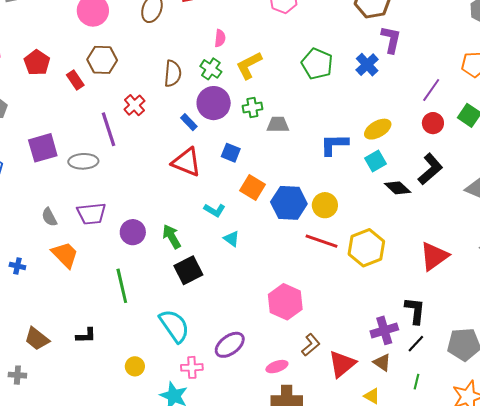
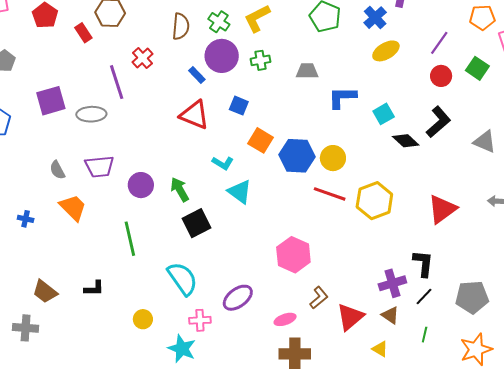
gray trapezoid: (278, 124) -> (307, 71), moved
yellow ellipse: (378, 129) -> (386, 51), moved
cyan triangle: (232, 239) -> (240, 192), size x1.5
gray cross: (17, 375) -> (26, 328), size x1.4

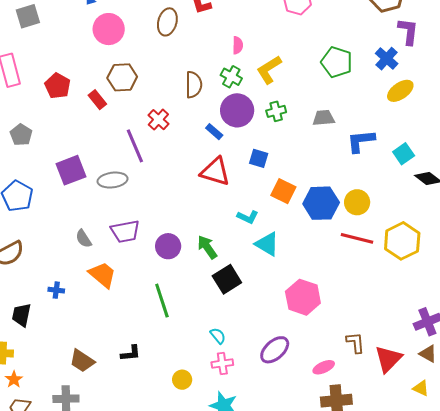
pink hexagon: (293, 255) -> (303, 297), moved
cyan semicircle: (182, 279) -> (218, 336), size x0.5
brown L-shape: (319, 298) -> (355, 343), turned -50
pink cross: (200, 320) -> (222, 364), moved

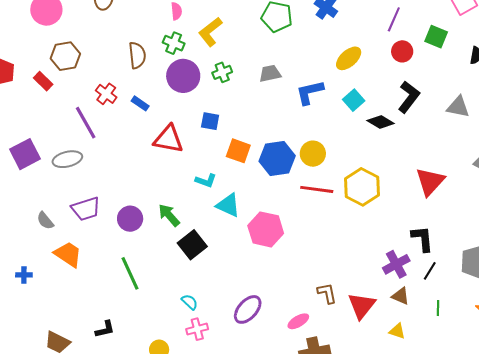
yellow ellipse: (400, 91) -> (349, 58), moved
blue rectangle: (214, 132) -> (140, 103), moved
pink hexagon: (303, 297) -> (266, 229), moved

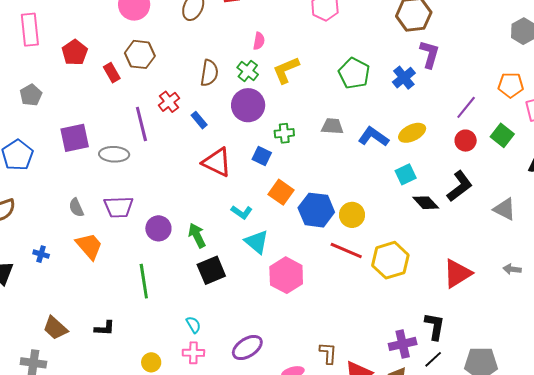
green cross: (222, 72) -> (284, 133), moved
blue L-shape: (310, 92) -> (373, 137), moved, turned 32

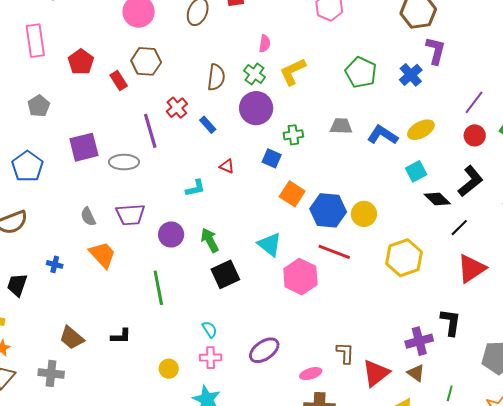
red triangle: (217, 162) -> (227, 166), size x0.5
cyan L-shape: (242, 212) -> (195, 188), moved, turned -45
red line: (346, 250) -> (334, 252), moved
black line: (433, 359) -> (459, 228), moved

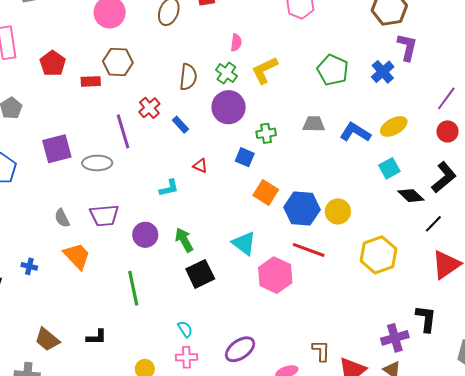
red rectangle: (119, 80) -> (91, 81), turned -60

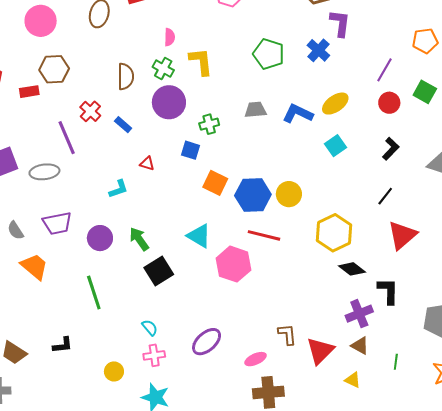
yellow L-shape: (265, 70) -> (201, 62), turned 116
black L-shape: (444, 177) -> (391, 149), size x0.7
black diamond: (411, 196) -> (352, 269), moved

